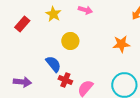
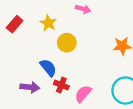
yellow star: (53, 14) -> (48, 23), moved
purple arrow: (22, 82) -> (30, 87), moved

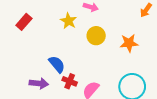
yellow star: (48, 23) -> (69, 21), moved
yellow circle: (67, 43) -> (96, 36), moved

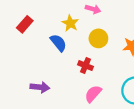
blue semicircle: (57, 64) -> (58, 43), moved
red cross: (70, 81) -> (85, 66), moved

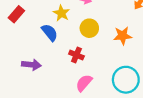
purple arrow: (40, 87) -> (31, 65), moved

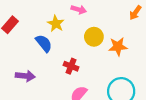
yellow circle: (89, 28) -> (94, 37), moved

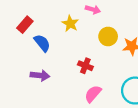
blue semicircle: (44, 43) -> (42, 43), moved

